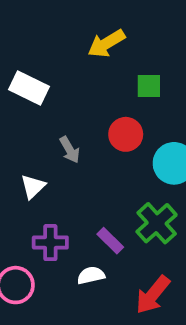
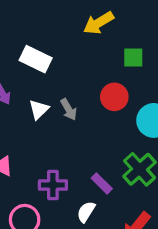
white triangle: (33, 187) -> (39, 109), moved
white semicircle: (91, 275) -> (86, 212), turned -45

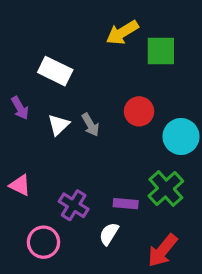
green square: (133, 57) -> (161, 51), moved, size x1.4
purple rectangle: (102, 183) -> (126, 204), turned -40
purple cross: (53, 185) -> (74, 205), turned 32

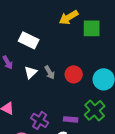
red circle: (139, 111) -> (74, 74), moved

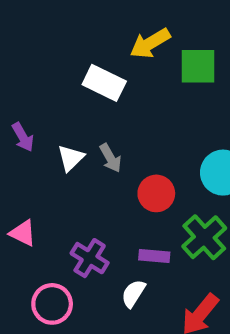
white rectangle: (29, 40) -> (104, 83), moved
red circle: (74, 74) -> (156, 193), moved

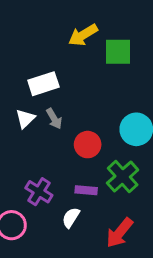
white rectangle: (104, 83) -> (43, 84), moved, turned -44

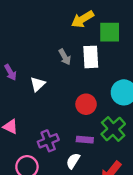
white rectangle: (43, 84) -> (91, 57), moved, turned -75
gray arrow: (54, 119) -> (65, 57), moved
purple cross: (39, 192) -> (48, 141), turned 36

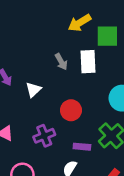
red circle: (86, 104) -> (71, 110), moved
purple cross: (48, 141) -> (44, 136), moved

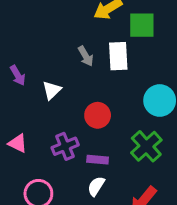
purple rectangle: (82, 147) -> (98, 160), moved

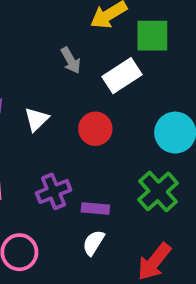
gray arrow: (86, 56) -> (71, 60), moved
white rectangle: (118, 56) -> (122, 76), turned 60
red circle: (98, 115) -> (95, 129), moved

